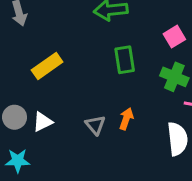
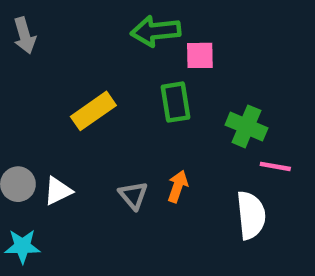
pink square: (174, 37) -> (200, 55), moved, turned 30
yellow rectangle: (47, 66) -> (93, 111), moved

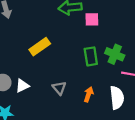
green rectangle: (175, 102) -> (91, 56), moved
orange arrow: (178, 186) -> (89, 94), moved

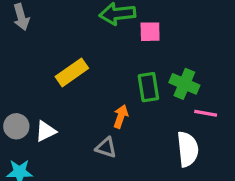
gray triangle: (59, 88) -> (106, 148), moved, turned -32
orange arrow: (89, 94) -> (121, 117), moved

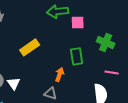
green cross: (184, 84) -> (106, 42), moved
white triangle: (46, 131) -> (14, 83), turned -40

